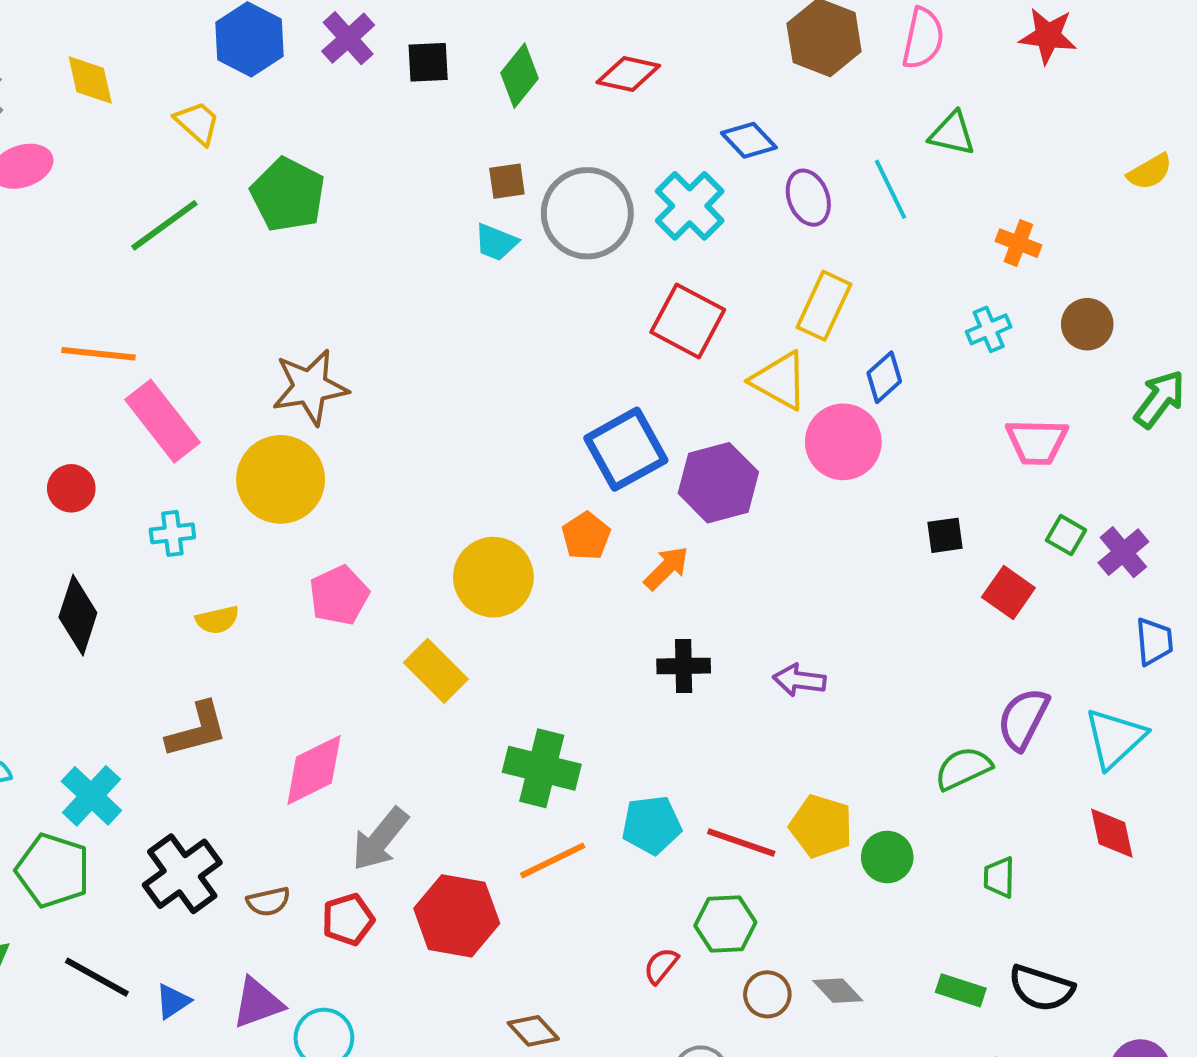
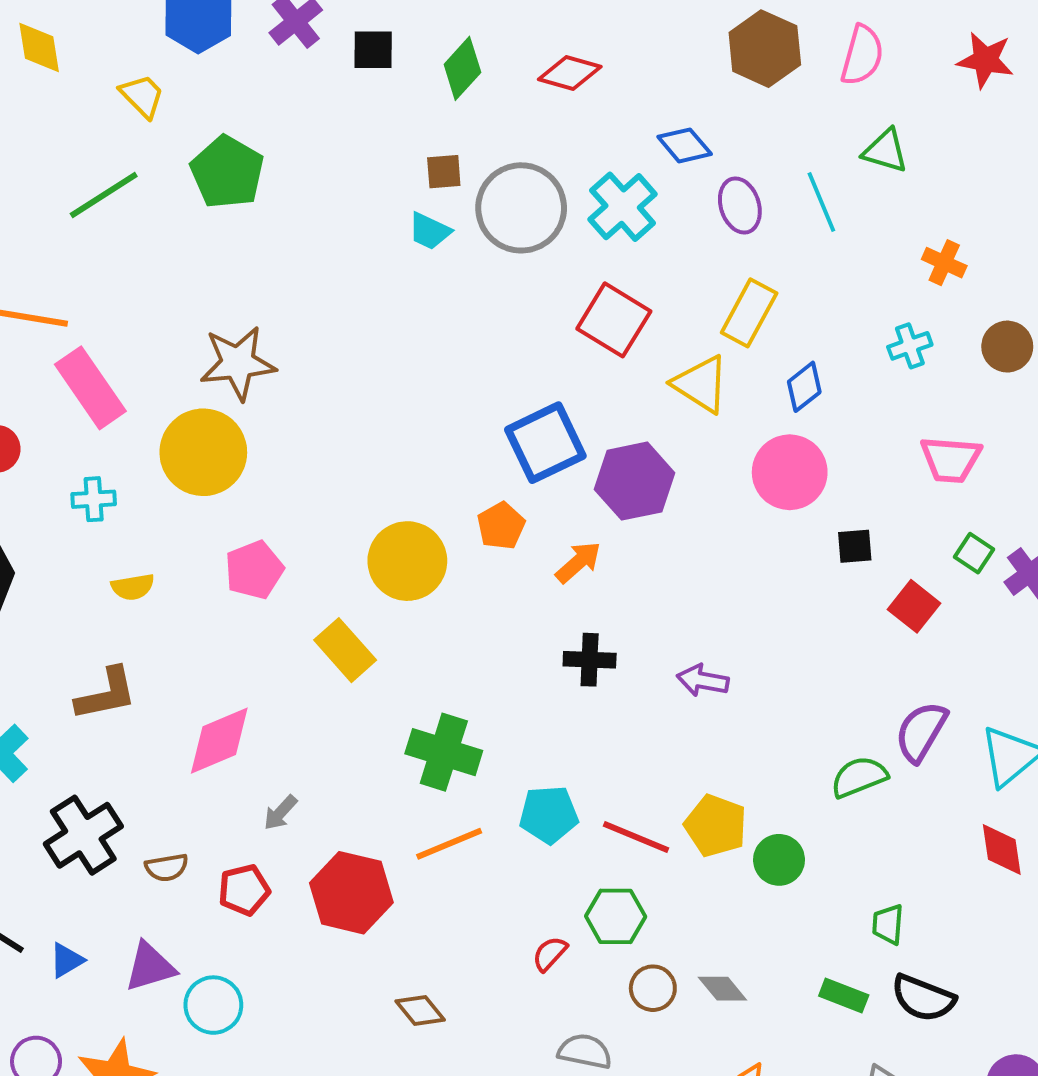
pink circle: (843, 442) -> (790, 472), moved
gray arrow: (380, 839) -> (280, 813), size x0.6
green trapezoid: (999, 877) -> (888, 924), moved

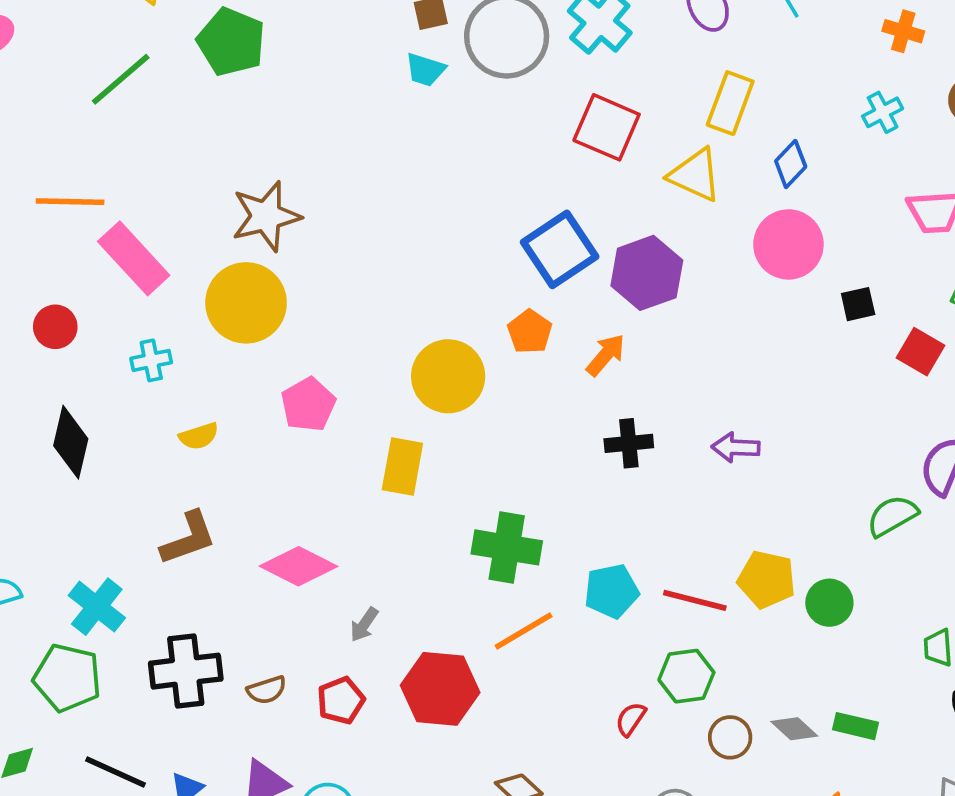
yellow rectangle: (345, 650) -> (402, 466), turned 60
pink diamond: (219, 741) -> (298, 566), turned 58
black cross: (83, 835) -> (186, 671), turned 34
green rectangle: (844, 996) -> (855, 726), moved

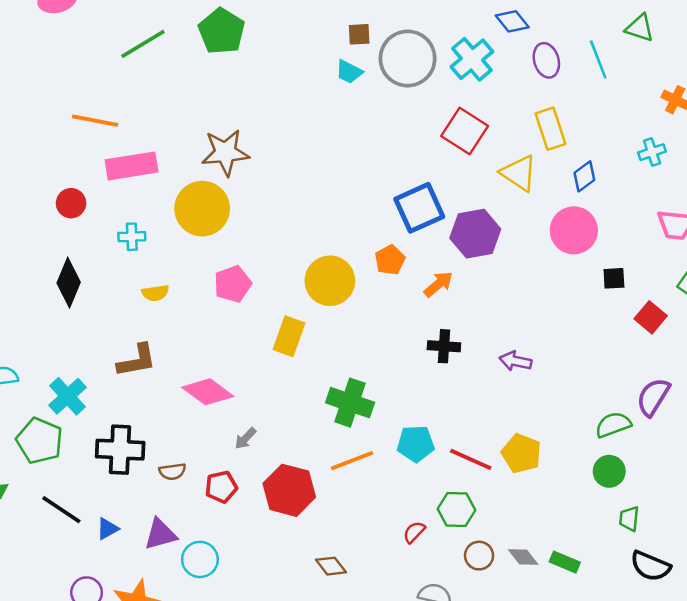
yellow rectangle: (730, 103) -> (551, 129), turned -48
pink rectangle: (134, 258) -> (132, 166), turned -66
green circle: (829, 603) -> (609, 471), moved

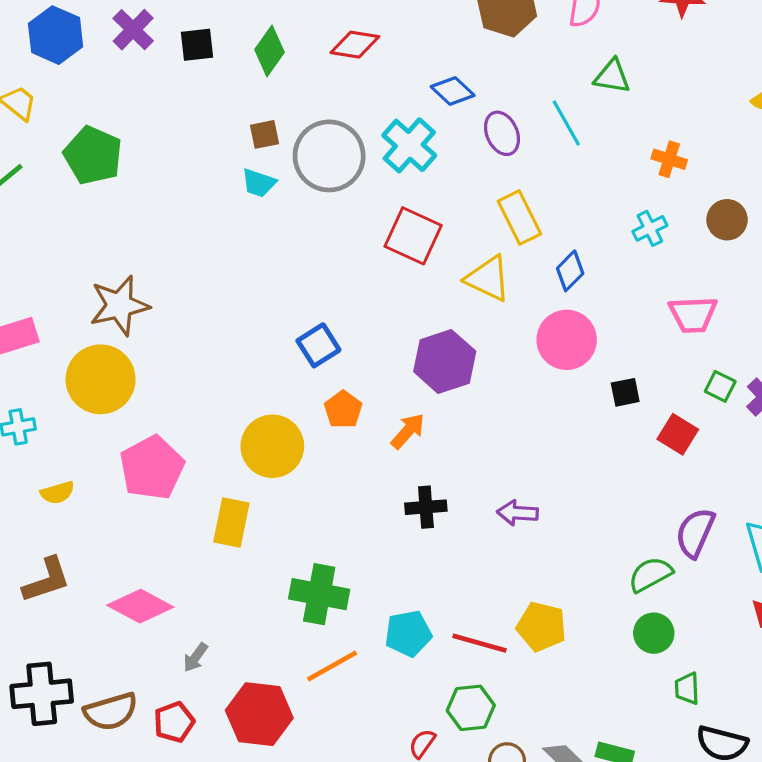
blue square: (419, 208) -> (318, 345), moved, size x0.7
pink pentagon: (233, 284) -> (152, 468), size x1.4
brown semicircle: (172, 471) -> (111, 712), size x1.6

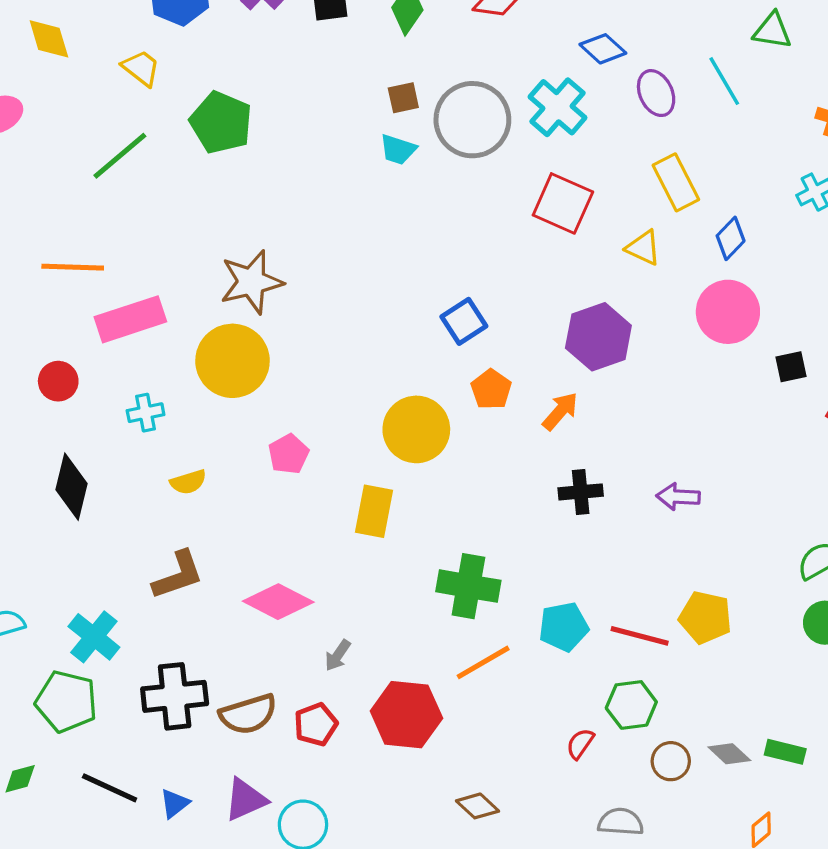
yellow triangle: (488, 278) -> (643, 248), size x0.7
pink pentagon: (152, 468) -> (288, 454), size x0.6

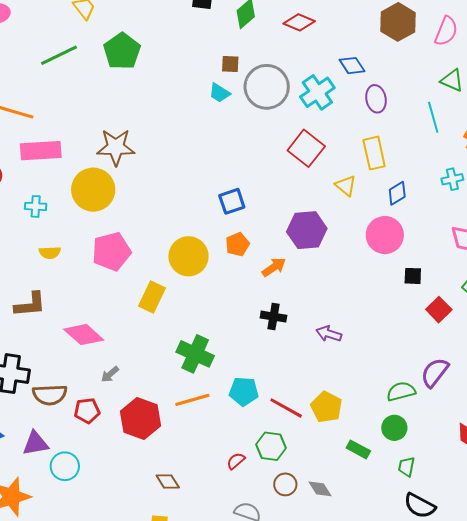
cyan line: (724, 81) -> (433, 117), moved
pink pentagon: (288, 454) -> (111, 251), size x1.6
green rectangle: (785, 752) -> (358, 449), moved

